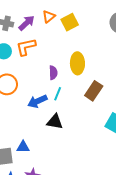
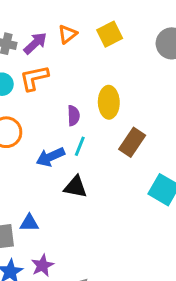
yellow square: (70, 22) -> (110, 34), moved

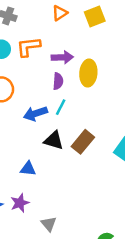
purple arrow: (35, 43) -> (62, 57), moved, turned 35
brown rectangle: (132, 142) -> (83, 142), moved
blue triangle: (29, 223) -> (28, 169), moved

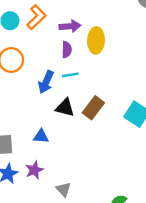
orange L-shape: (28, 47) -> (36, 17), turned 145
cyan line: (61, 107) -> (70, 75), turned 56
blue arrow: (35, 114) -> (46, 82), turned -45

